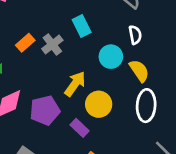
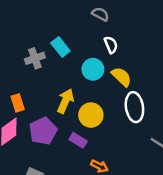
orange rectangle: (25, 43) -> (18, 103), moved, turned -54
gray cross: (52, 44) -> (35, 58), moved, turned 30

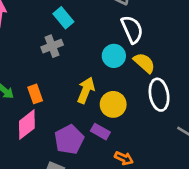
white semicircle: (111, 45) -> (132, 29), size x1.5
cyan rectangle: (60, 47) -> (63, 18), moved
purple pentagon: (43, 131) -> (69, 140), moved

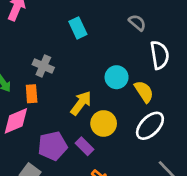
white semicircle: (132, 29) -> (160, 55), moved
gray cross: (52, 46) -> (43, 66), moved, turned 30
white ellipse: (159, 95) -> (150, 126), turned 40

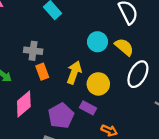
orange rectangle: (32, 94) -> (42, 72), moved

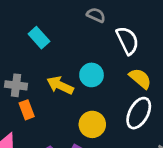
yellow semicircle: (124, 47) -> (140, 78), moved
yellow arrow: (74, 72) -> (60, 85), moved, turned -85

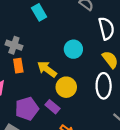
yellow arrow: (60, 85) -> (47, 69), moved
white ellipse: (139, 113) -> (104, 86), turned -40

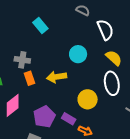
yellow arrow: (47, 69) -> (57, 77), turned -36
yellow circle: (66, 87) -> (88, 99), moved
purple rectangle: (52, 107) -> (69, 119), moved

